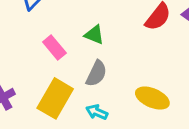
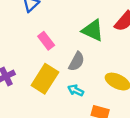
green triangle: (94, 35) -> (93, 30), moved, size x1.5

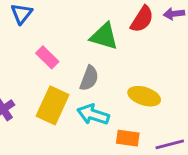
cyan arrow: (76, 90) -> (93, 115), size x1.5

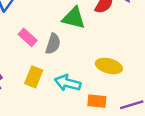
gray semicircle: (89, 78) -> (53, 44), moved
yellow rectangle: (53, 105) -> (34, 77), size x0.7

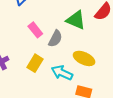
yellow ellipse: (109, 66) -> (84, 58), moved

